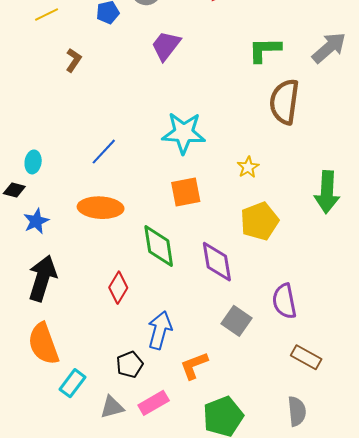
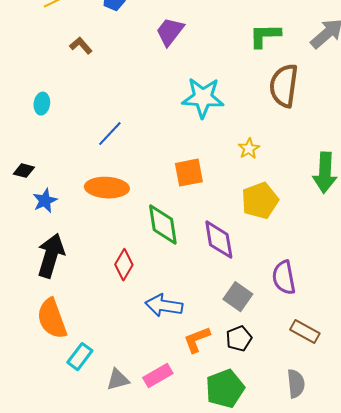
brown L-shape: (74, 60) -> (81, 46), turned -75
cyan star: (184, 133) -> (203, 98), moved
cyan ellipse: (33, 162) -> (42, 104), moved
blue arrow: (160, 330) -> (164, 306), turned -96
black pentagon: (130, 364) -> (239, 339), moved

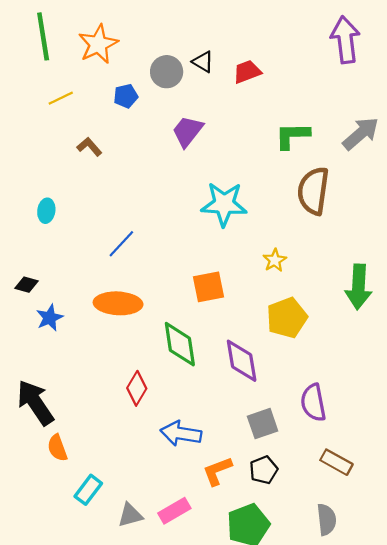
black arrow: (51, 256) -> (35, 403), moved, turned -51
gray square: (238, 297) -> (263, 424), turned 36
orange semicircle: (52, 319) -> (57, 448), size x0.6

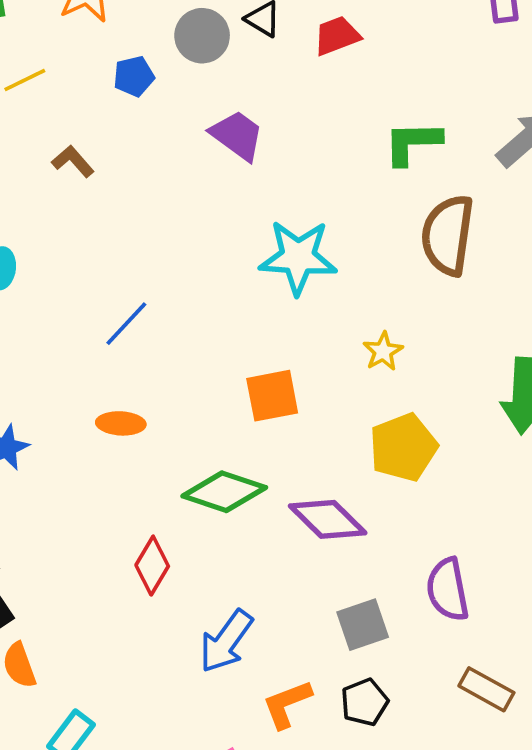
purple trapezoid: (188, 131) -> (237, 135), turned 88
orange ellipse: (118, 303) -> (121, 423), size x0.6
green diamond: (180, 344) -> (224, 492), turned -63
purple diamond: (242, 361) -> (328, 519), turned -36
blue arrow: (181, 434) -> (226, 641), turned -63

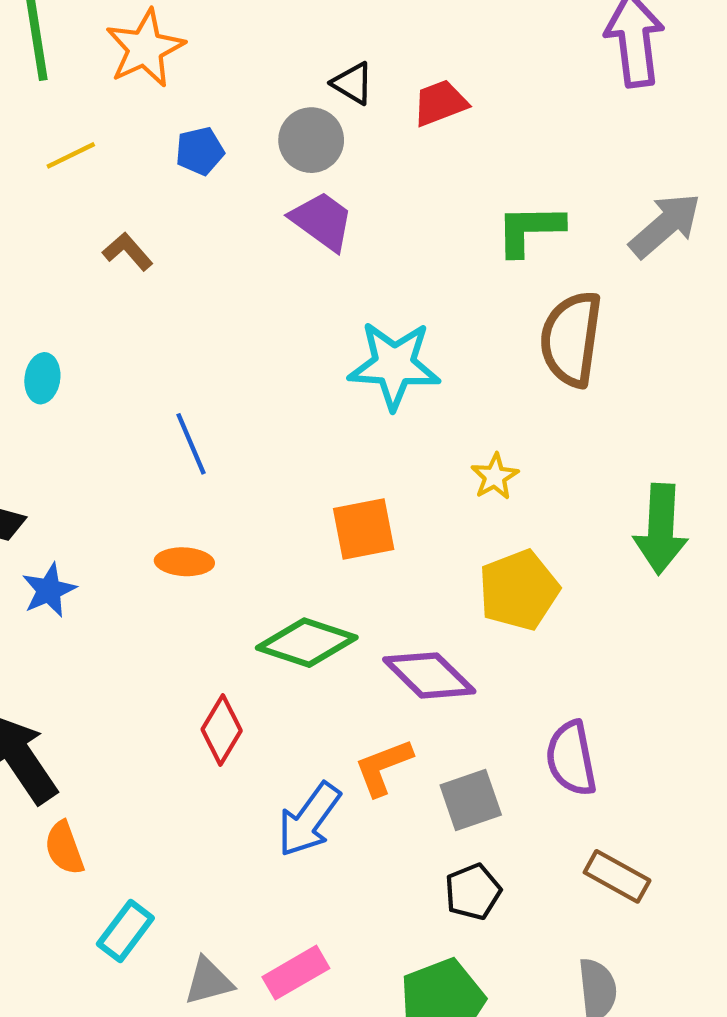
gray circle: (202, 36) -> (311, 140), moved
blue line: (126, 324) -> (191, 444), turned -66
orange L-shape: (287, 704) -> (383, 767), moved

